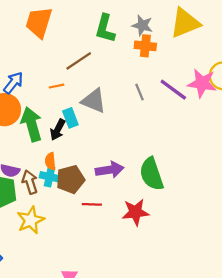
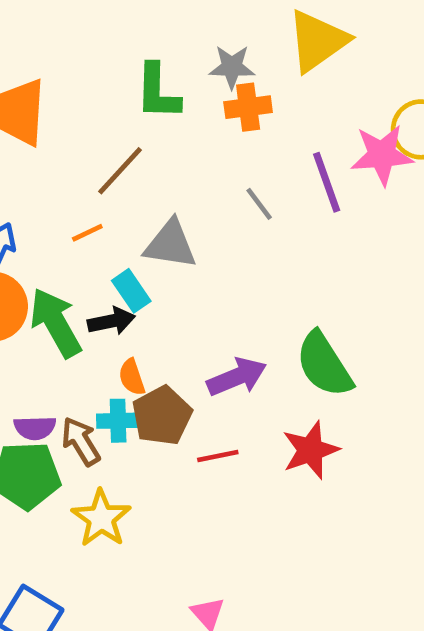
purple line: (173, 90) -> (327, 182), turned 48
black arrow: (58, 130) -> (111, 321), turned -115
orange semicircle: (50, 161) -> (132, 377), moved

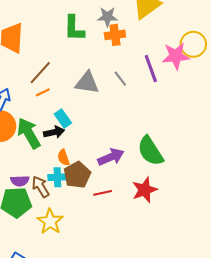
brown line: (120, 171) -> (40, 73), moved
gray triangle: (170, 244) -> (87, 83), moved

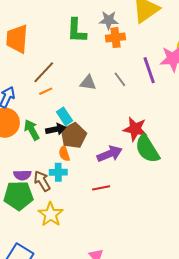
gray triangle: (87, 83) -> (88, 83), size x0.7
green arrow: (29, 133) -> (32, 130), size x0.7
brown pentagon: (77, 175) -> (73, 135), moved
red star: (145, 190) -> (135, 129), moved, turned 30

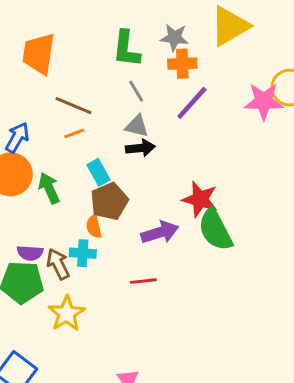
purple line: (149, 70) -> (192, 103), moved, turned 56
brown line: (44, 72) -> (74, 106), turned 65
gray line: (120, 79) -> (136, 91), moved
black arrow: (56, 129) -> (140, 148), moved

